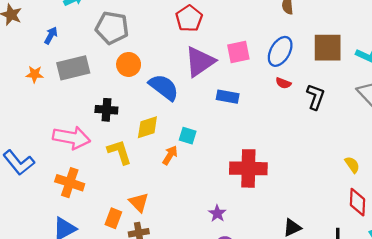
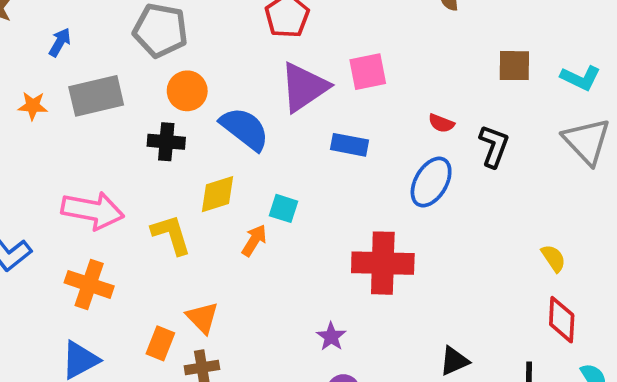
brown square: (328, 48) -> (514, 66), size x0.7
blue ellipse: (280, 51) -> (431, 182), moved
black cross: (106, 110) -> (166, 142), moved

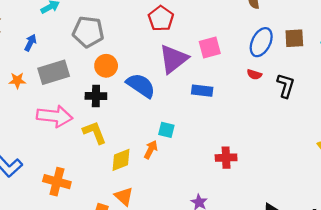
blue ellipse: (431, 182) -> (261, 42), moved
yellow diamond: (217, 194) -> (121, 160), moved
pink arrow: (93, 211) -> (55, 116), moved
yellow L-shape: (171, 235) -> (95, 133), moved
red cross: (383, 263) -> (226, 158), size x0.6

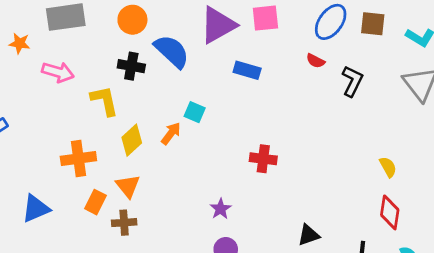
orange star: (17, 81) -> (20, 43), moved
black cross: (96, 96) -> (131, 66), moved
pink arrow: (55, 116) -> (58, 72), size x0.7
yellow diamond: (121, 160) -> (132, 140), turned -30
orange cross: (57, 182) -> (78, 159), moved, turned -32

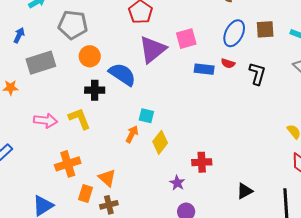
blue rectangle: (247, 70) -> (204, 69), moved
pink arrow: (58, 72) -> (46, 121), moved
yellow diamond: (132, 140) -> (160, 142), moved
red cross: (263, 159) -> (202, 162), moved

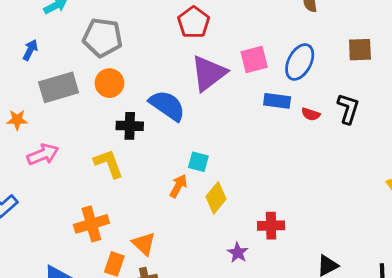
blue ellipse: (234, 33) -> (300, 62), moved
orange circle: (90, 56) -> (109, 83), moved
red semicircle: (228, 63) -> (311, 114), moved
pink arrow: (46, 121) -> (43, 154), moved, turned -30

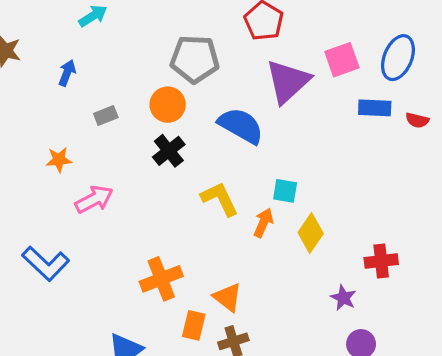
gray pentagon: (103, 38) -> (195, 59), moved
gray rectangle: (59, 87) -> (106, 116), size x0.5
black cross: (130, 126) -> (169, 151), moved, turned -35
yellow L-shape: (109, 163) -> (220, 199), moved

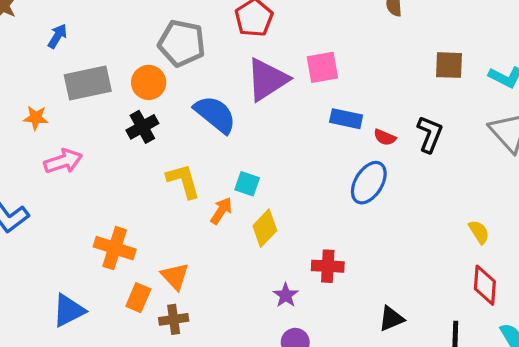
blue ellipse: (398, 58) -> (369, 183), moved
gray rectangle: (106, 116) -> (88, 83), size x2.0
orange cross: (161, 279) -> (115, 248), turned 30

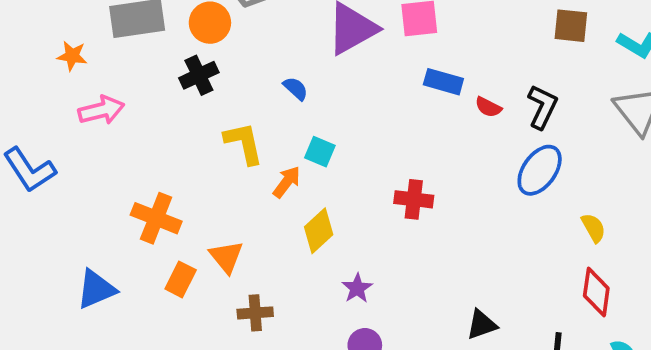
blue semicircle: (215, 114) -> (296, 88), moved, size x0.5
blue ellipse: (369, 183) -> (540, 170), moved
yellow diamond: (265, 228) -> (319, 231), moved
red cross: (328, 266) -> (414, 199), moved
brown cross: (174, 319) -> (255, 313), moved

